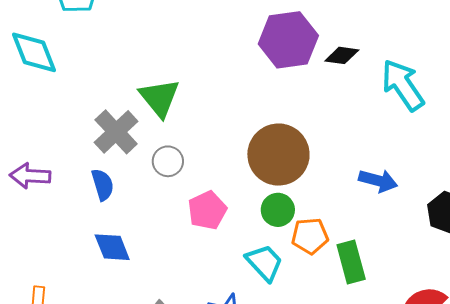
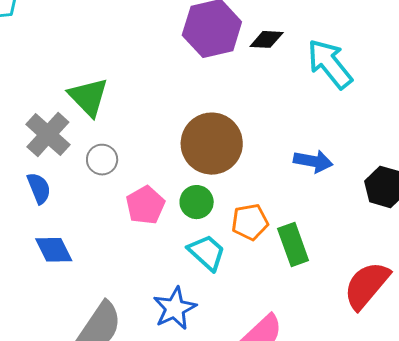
green circle: (278, 210) -> (197, 202), moved

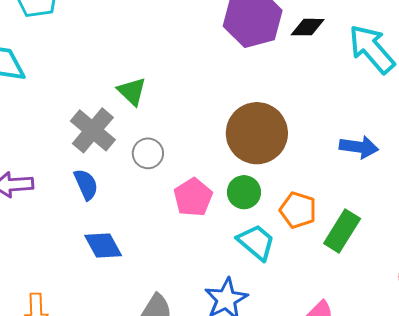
green triangle: (88, 97) -> (132, 91), size x0.7
orange pentagon: (250, 222) -> (298, 210), turned 30
green rectangle: (293, 245) -> (342, 231), turned 54

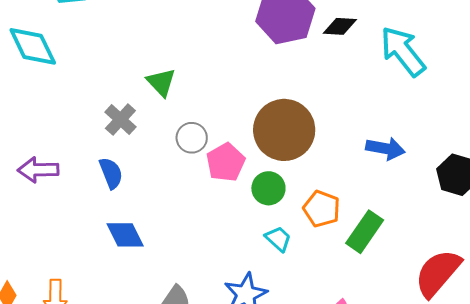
gray cross: (93, 130) -> (120, 120), size x0.7
gray circle: (148, 153) -> (192, 138), moved
pink pentagon: (193, 197) -> (226, 162), moved
cyan trapezoid: (256, 242) -> (278, 239), size x0.7

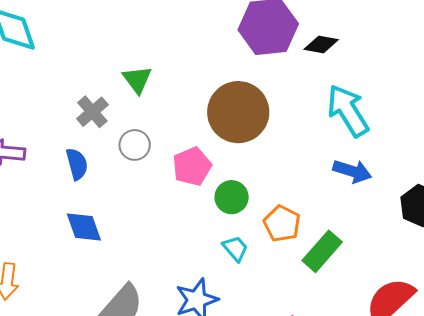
cyan arrow: (403, 51) -> (348, 111), moved
brown circle: (284, 130) -> (238, 112), moved
gray circle: (192, 138) -> (135, 145), moved

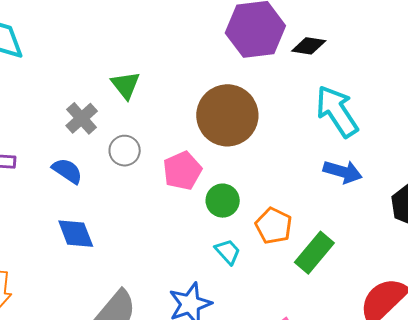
blue semicircle: (77, 164) -> (67, 171), turned -40

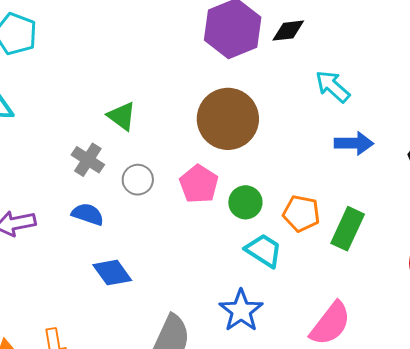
cyan arrow: (337, 111) -> (333, 86), size x0.7
cyan trapezoid: (228, 252) -> (264, 250), size x1.4

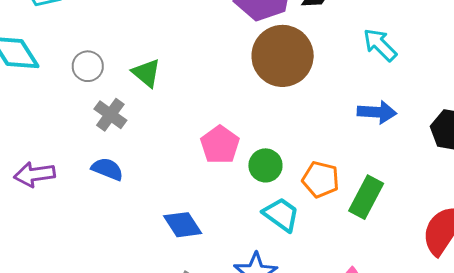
cyan arrow: (333, 86) -> (380, 45), moved
brown circle: (228, 119) -> (283, 56), moved
gray circle: (138, 180) -> (88, 66), moved
blue diamond: (112, 273) -> (183, 225), moved

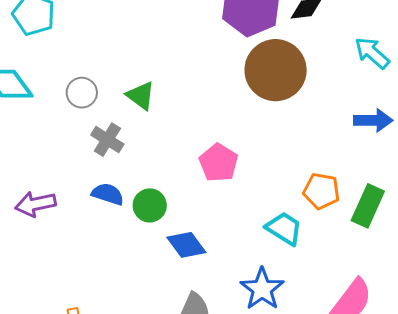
green circle: (265, 165) -> (150, 205), moved

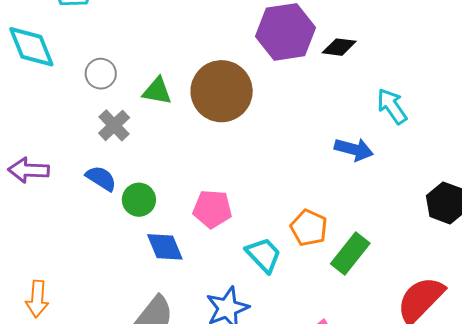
brown circle: (276, 70) -> (222, 91), moved
green triangle: (141, 96) -> (157, 91), turned -40
blue arrow: (373, 120) -> (354, 149), moved
pink pentagon: (219, 163) -> (212, 209), moved, turned 30

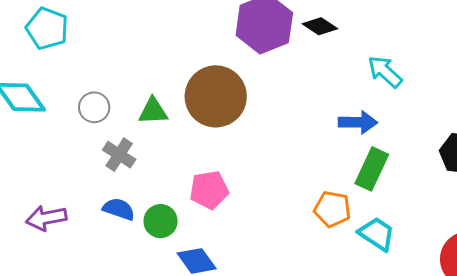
black diamond: (339, 47) -> (320, 26), turned 40
pink pentagon: (212, 209) -> (209, 190), moved
green rectangle: (350, 254) -> (372, 169), moved
cyan trapezoid: (264, 255) -> (377, 234), moved

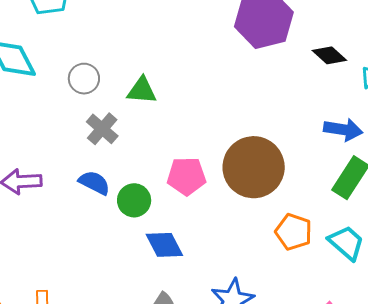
black diamond: (320, 26) -> (329, 55), moved
brown circle: (216, 96) -> (254, 167), moved
orange pentagon: (332, 209) -> (294, 232), moved

